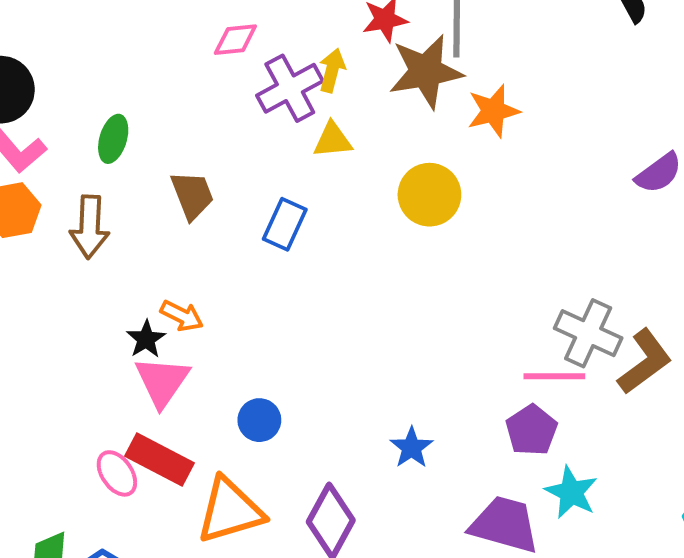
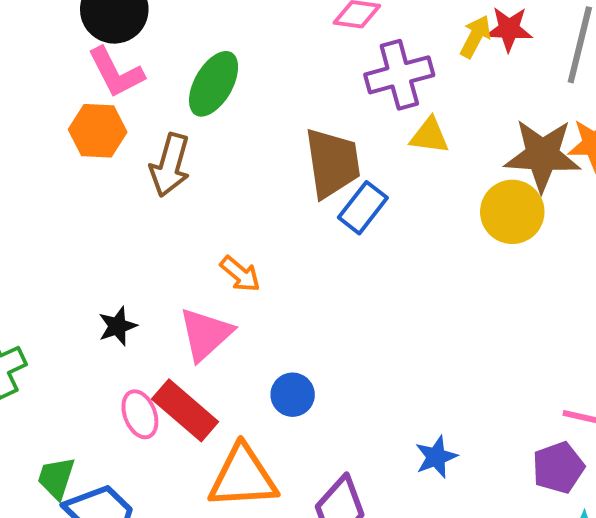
yellow arrow: (332, 70) -> (475, 37), moved
brown star: (426, 71) -> (542, 155), moved
green ellipse: (113, 139) -> (214, 84), size x1.4
brown trapezoid: (192, 195) -> (332, 163), moved, size x1.4
black star: (146, 339) -> (118, 326), moved

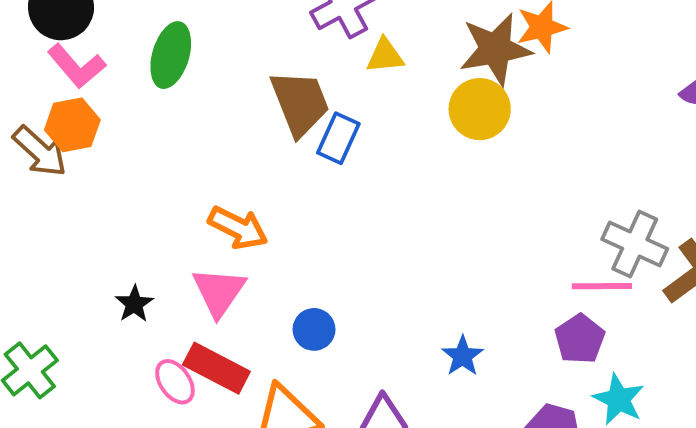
brown arrow: (170, 165) -> (40, 151), moved, turned -50
orange arrow: (240, 274) -> (238, 228), size x1.4

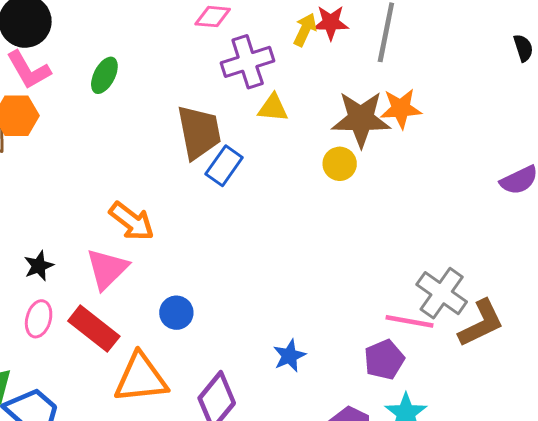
green ellipse: (171, 55) -> (104, 75), size x0.7
yellow circle: (480, 109) -> (340, 164), size x0.7
pink ellipse: (175, 382) -> (39, 319), moved, turned 39

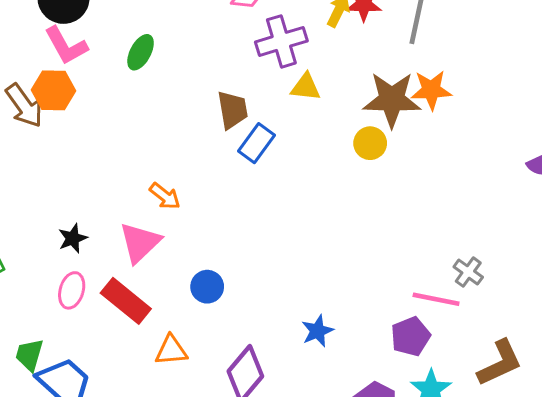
brown trapezoid: (199, 132) -> (233, 110), size x0.7
orange arrow: (132, 221) -> (165, 196), size x0.7
gray cross: (442, 293) -> (468, 272), size x0.6
brown L-shape: (481, 323) -> (500, 363), moved
orange triangle: (141, 378) -> (171, 350), size x0.6

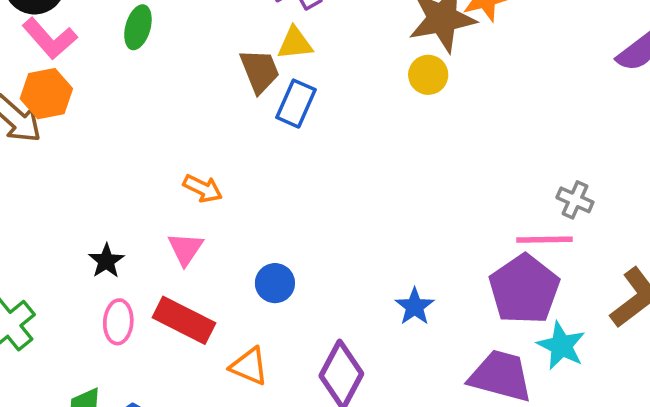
yellow triangle: (306, 87) -> (295, 43), moved
pink triangle: (140, 243) -> (185, 249), size x0.7
purple pentagon: (411, 336) -> (524, 289), size x1.5
orange triangle: (171, 350) -> (249, 366), turned 40

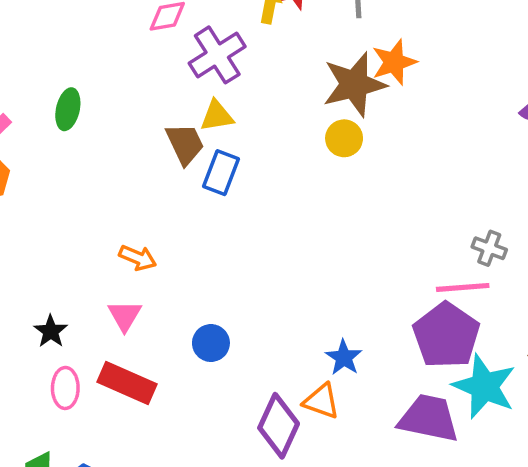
cyan star: (561, 346) -> (484, 386), size x1.4
orange triangle: (249, 366) -> (321, 401), moved

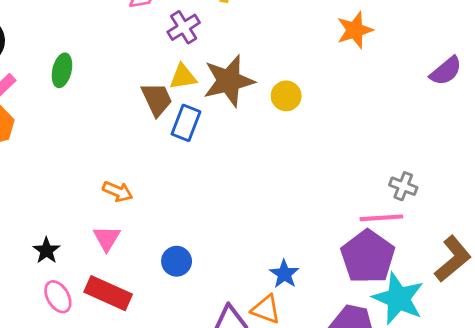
purple cross: (217, 55) -> (184, 27), size x0.7
orange star: (394, 62) -> (355, 30), moved
brown star: (354, 84) -> (229, 81), moved
pink ellipse: (65, 388) -> (58, 297), turned -32

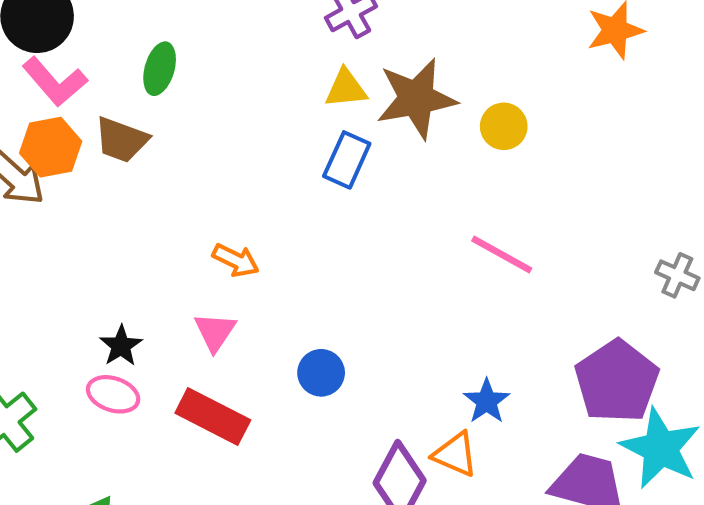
brown trapezoid: (157, 99) -> (121, 140), moved, turned 132
pink line: (381, 218) -> (502, 254), moved, turned 30
pink ellipse: (58, 297) -> (113, 394), moved, turned -44

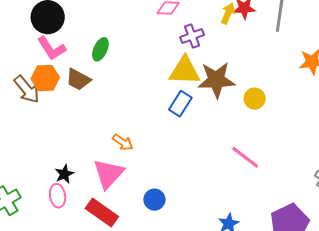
yellow triangle: (346, 88) -> (185, 71), size x1.6
pink triangle: (215, 332) -> (108, 174), size x1.6
pink ellipse: (113, 394) -> (58, 196), turned 55

